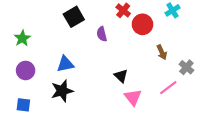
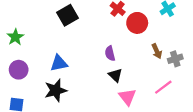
purple semicircle: (102, 34) -> (110, 53), moved
gray cross: (186, 67) -> (175, 59), moved, turned 32

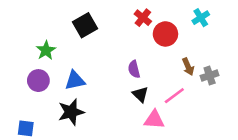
green star: (15, 37) -> (46, 50), moved
purple circle: (19, 70) -> (38, 81), moved
pink line: (163, 87) -> (174, 96), moved
pink triangle: (127, 97) -> (154, 120), turned -48

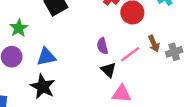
pink line: (174, 96) -> (130, 54), moved
black star: (71, 112) -> (43, 87), turned -30

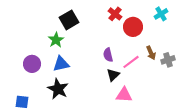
green star: (19, 28) -> (56, 40), moved
black triangle: (108, 70) -> (113, 75), turned 32

